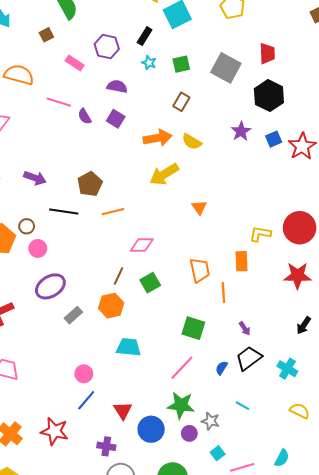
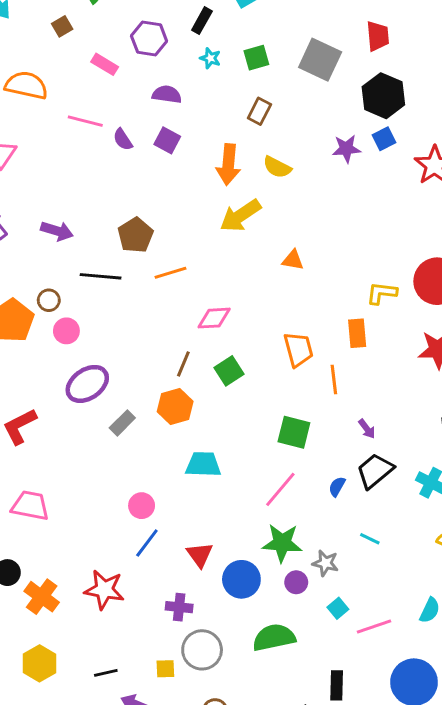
purple star: (241, 131) -> (346, 149), turned 30
orange arrow: (158, 138) -> (228, 165), turned 108
blue square: (274, 139) -> (384, 139), moved
orange triangle: (199, 207) -> (293, 260), turned -42

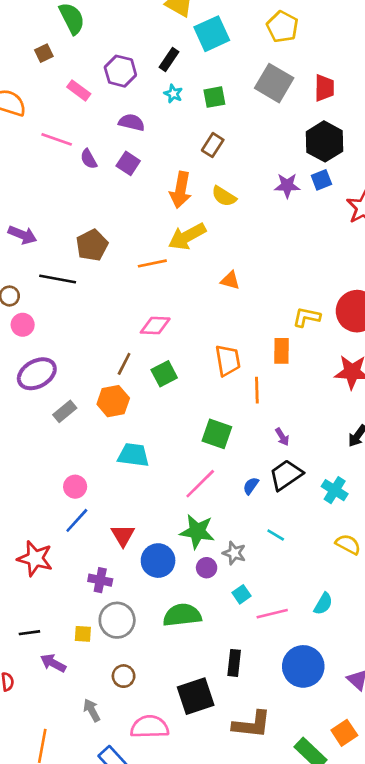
gray square: (320, 60) -> (274, 83), moved
orange line: (170, 273) -> (152, 263), moved

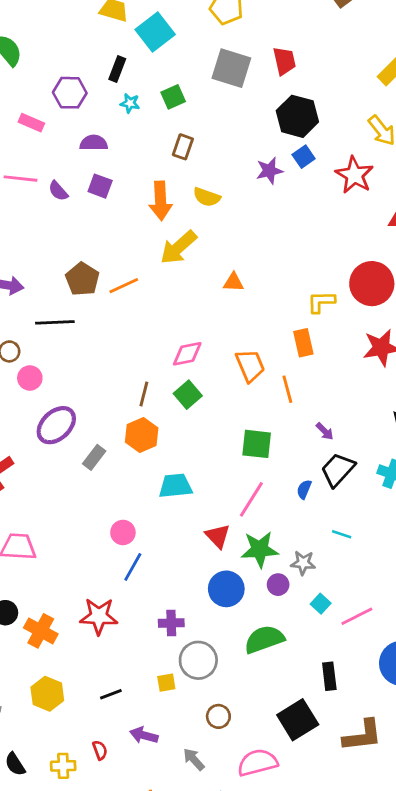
orange line: (152, 263) -> (124, 286), moved
pink diamond: (155, 326) -> (187, 354), moved
red triangle: (123, 535) -> (218, 536), moved
purple arrow: (53, 663) -> (144, 735), moved

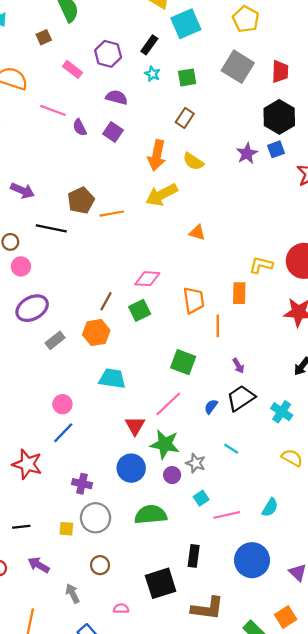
purple star: (269, 171) -> (247, 153), turned -30
pink semicircle: (257, 763) -> (121, 608), size x0.5

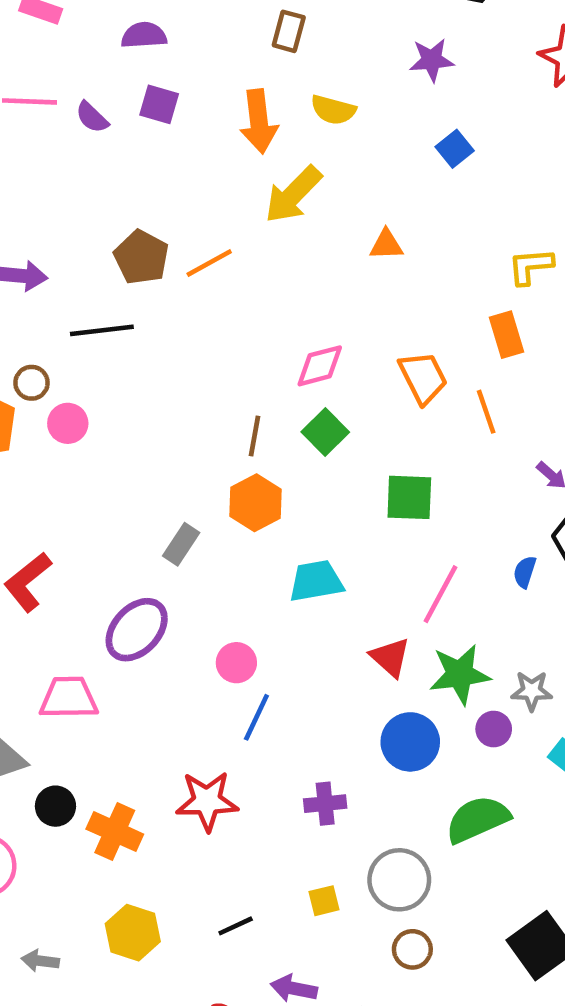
blue square: (276, 149) -> (455, 149), moved
purple star: (247, 153) -> (432, 60), turned -30
purple ellipse: (32, 308) -> (137, 630), moved
green square: (183, 362) -> (409, 497), moved
gray circle: (96, 518) -> (399, 880), moved

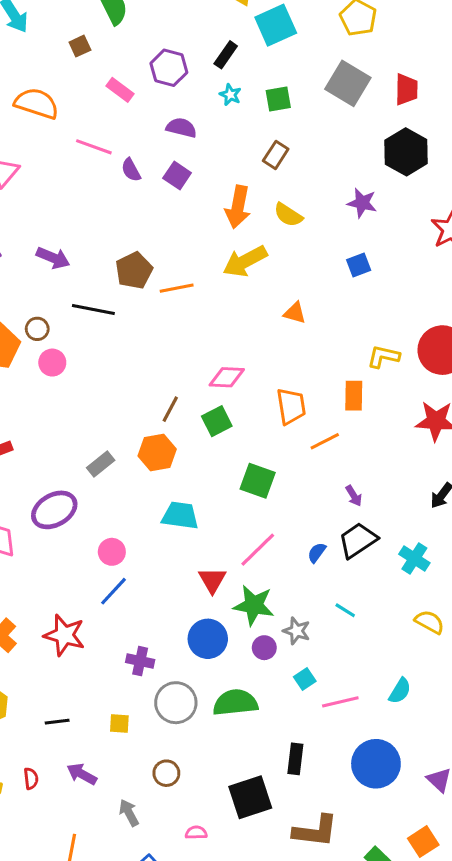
orange line: (486, 412) -> (325, 441), turned 64
gray circle: (399, 880) -> (176, 703), moved

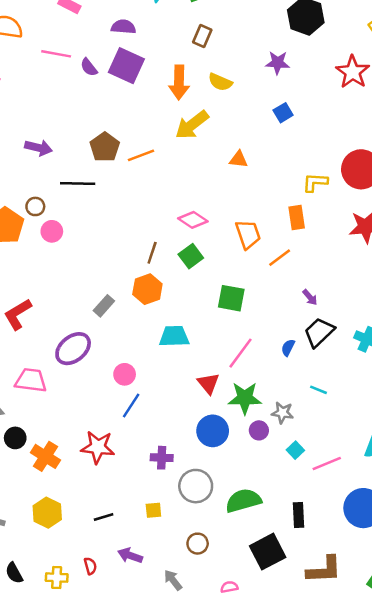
purple square: (177, 176) -> (126, 66), size x1.6
pink diamond: (227, 377) -> (193, 220), turned 40
green semicircle: (235, 703) -> (243, 501), moved

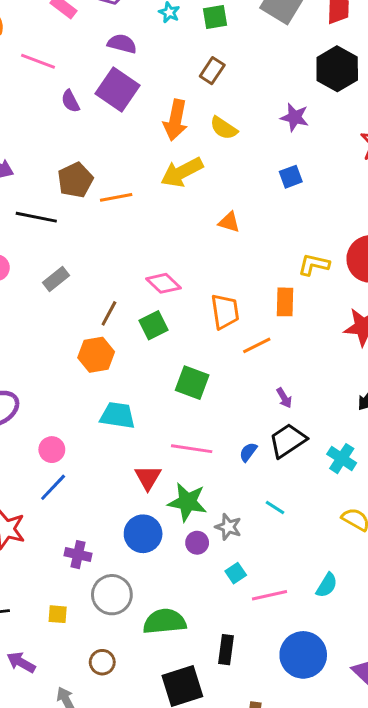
purple semicircle: (89, 67) -> (70, 101), moved
gray rectangle: (104, 306) -> (56, 279), moved
pink line: (241, 353) -> (192, 449), turned 52

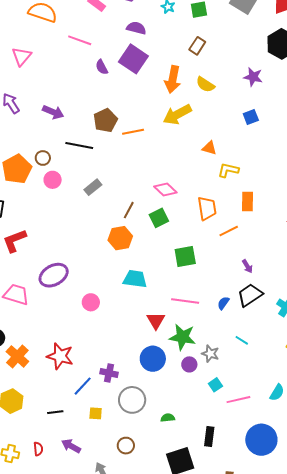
yellow L-shape: (314, 265) -> (228, 170), moved
green square: (192, 383) -> (185, 256), turned -30
blue line: (53, 487) -> (83, 386), moved
green semicircle: (165, 621) -> (168, 418), size x0.5

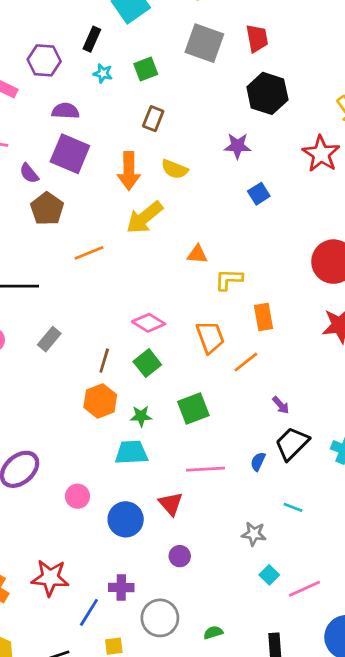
blue square: (251, 117) -> (259, 194), moved
brown pentagon: (105, 120) -> (47, 209), moved
green star: (183, 337) -> (141, 416), moved, size x0.6
blue circle: (153, 359) -> (126, 519), moved
purple circle: (189, 364) -> (180, 556), moved

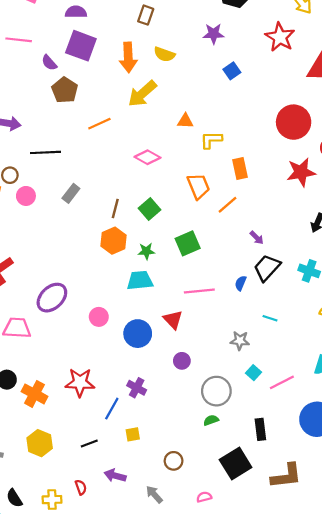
pink diamond: (149, 323) -> (147, 157), moved
purple cross: (121, 588) -> (137, 388), turned 30
gray circle: (160, 618) -> (216, 391), moved

